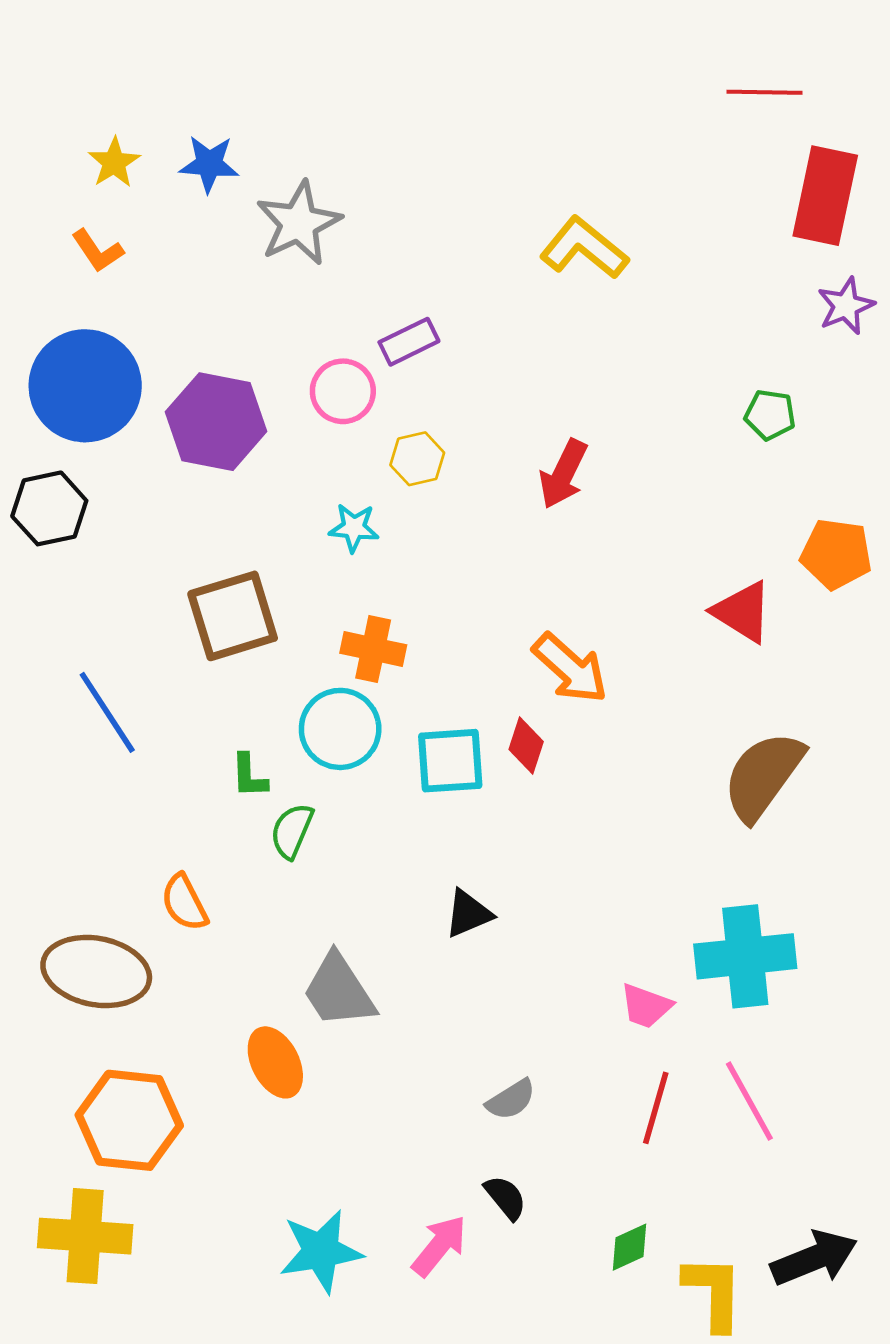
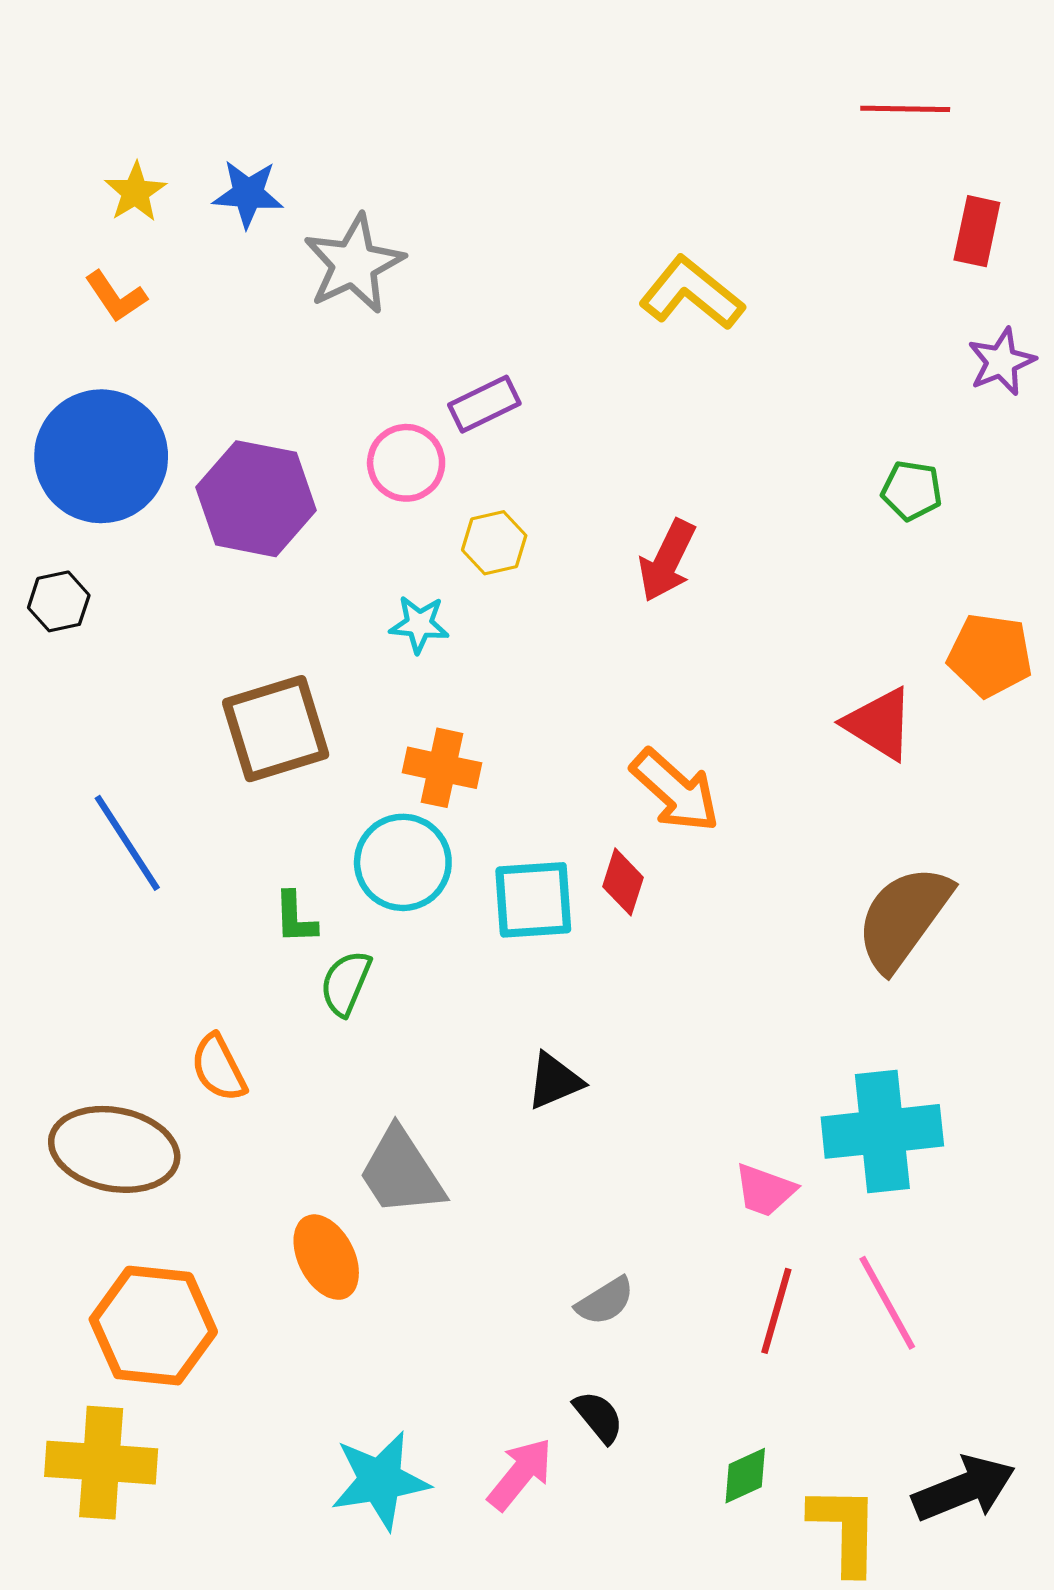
red rectangle: (825, 196) -> (977, 231), size x0.6
black hexagon: (49, 508) -> (59, 601), size x0.7

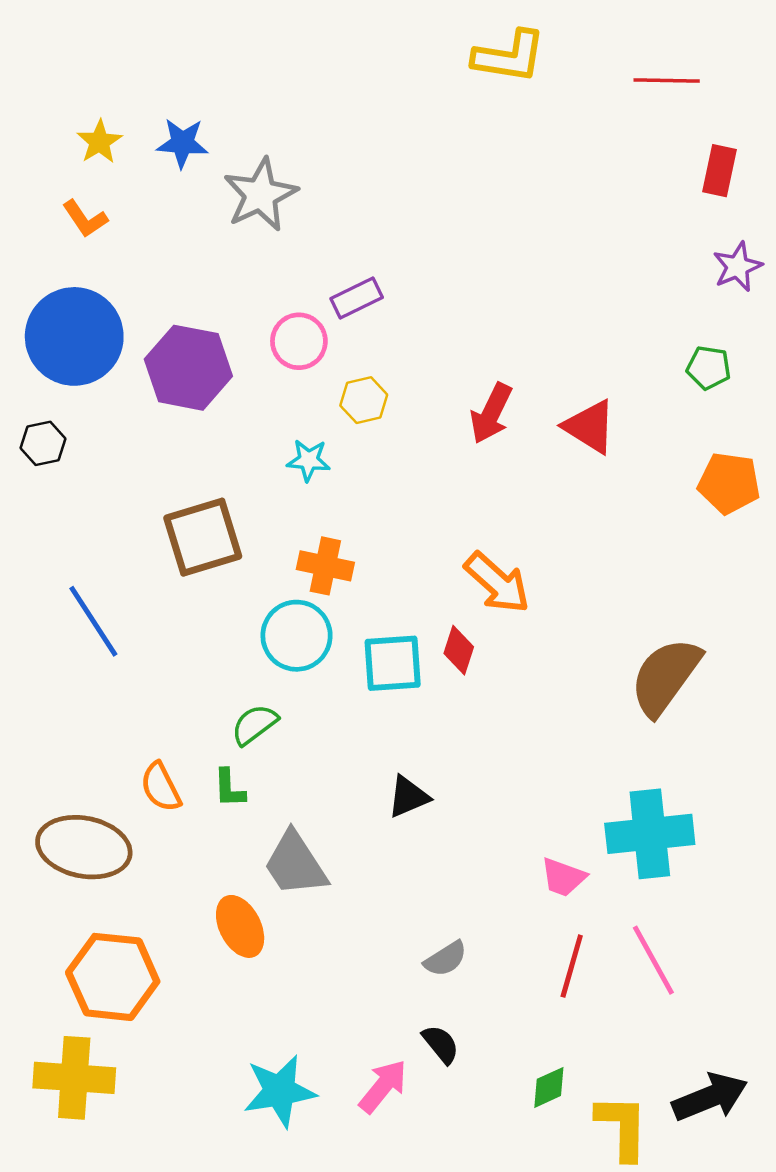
yellow L-shape: (692, 293) -> (509, 56), moved, turned 150
green pentagon: (912, 491) -> (709, 368), moved
red triangle: (879, 724) -> (590, 427), moved
green L-shape: (295, 918) -> (229, 788), moved
green semicircle: (346, 983) -> (254, 725), turned 30

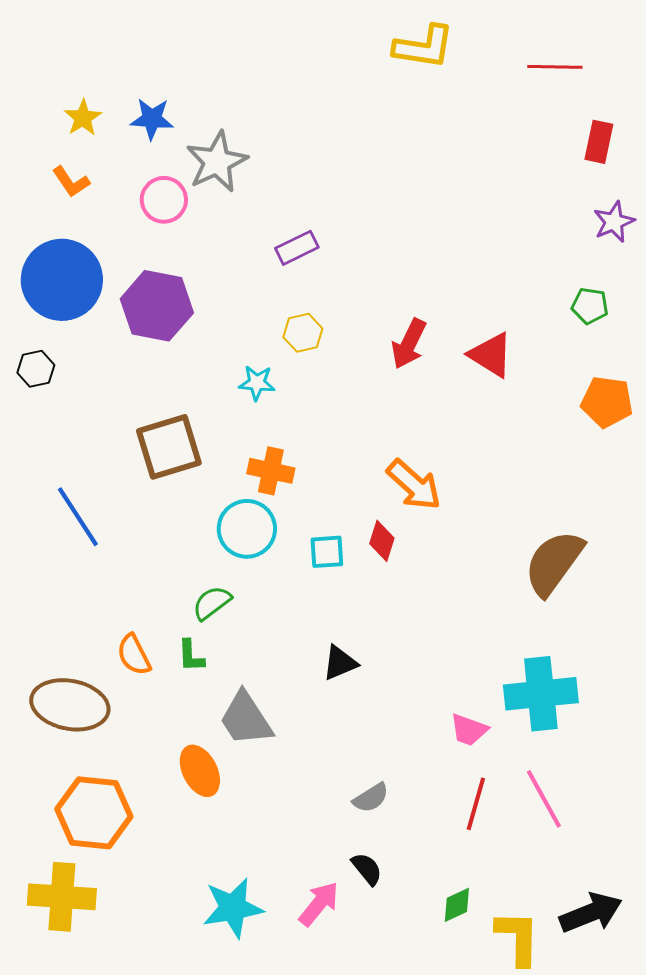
pink circle: (299, 341) -> (164, 200), moved
cyan square: (393, 663) -> (327, 552), size x0.7

